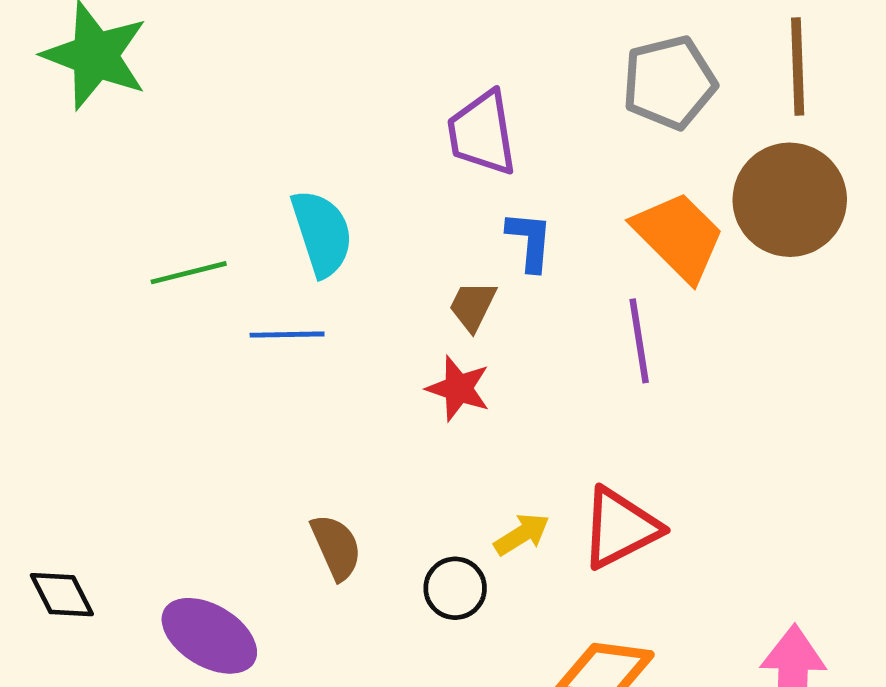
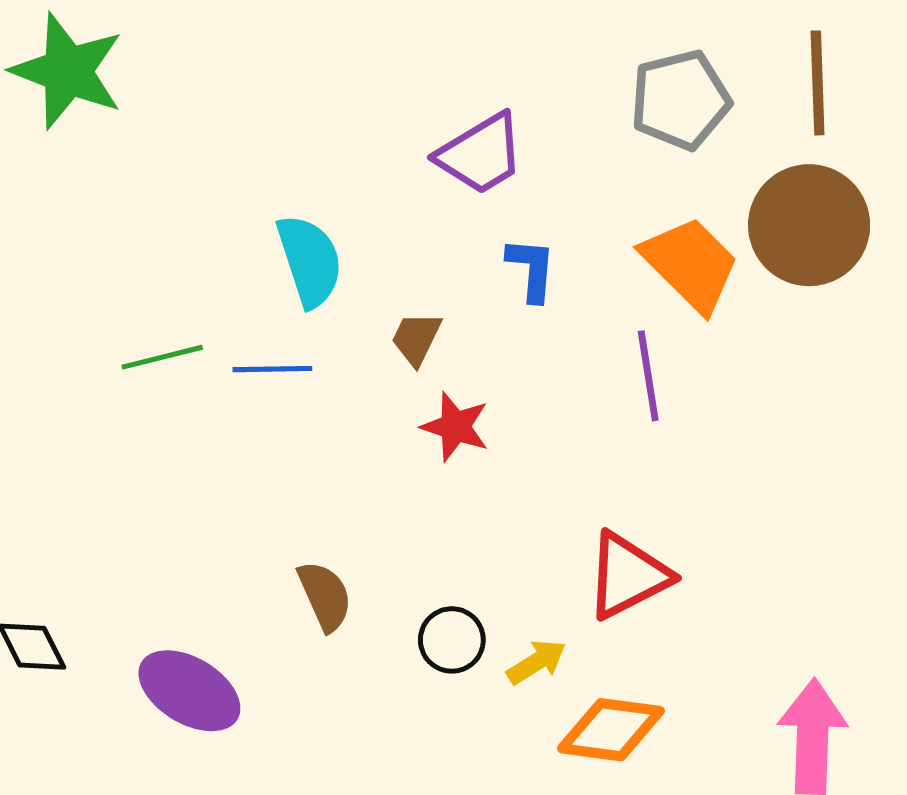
purple trapezoid: (482, 133) -> (481, 154), turned -112
green line: (189, 273) -> (162, 357), moved
brown trapezoid: (473, 306) -> (416, 339), moved
yellow arrow: (522, 534) -> (536, 662), moved

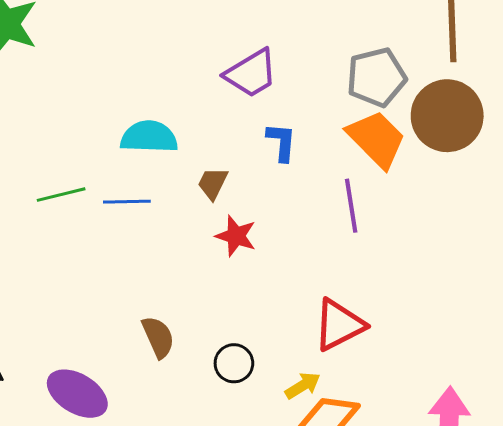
gray pentagon: (680, 100) -> (376, 77), moved
cyan semicircle: (310, 261) -> (149, 137), turned -70
yellow arrow: (536, 662) -> (303, 386), moved

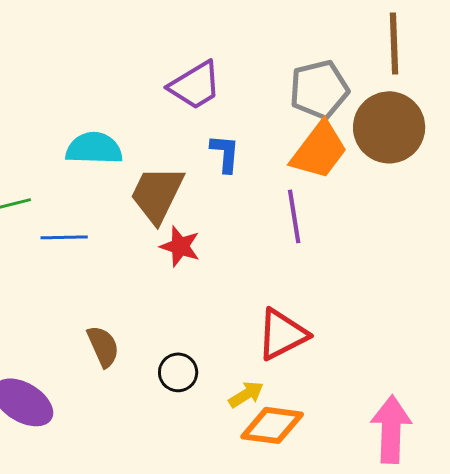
orange trapezoid: (376, 139) -> (319, 150), turned 82
brown trapezoid: (213, 183) -> (157, 194), size x1.8
blue line: (127, 202) -> (64, 237), moved

